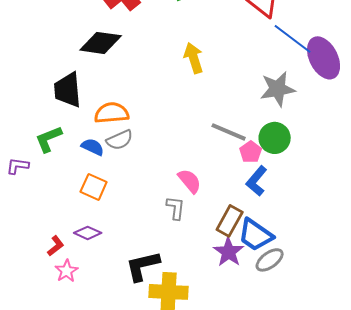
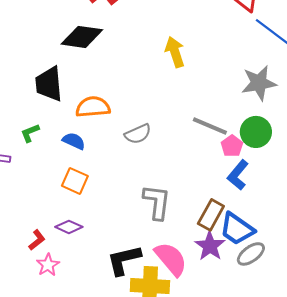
green L-shape: (49, 139) -> (30, 133), size x0.7
gray semicircle: (120, 140) -> (138, 134), moved
pink semicircle: (190, 181) -> (171, 259), moved, size x1.4
gray L-shape: (176, 208) -> (157, 202), size x1.5

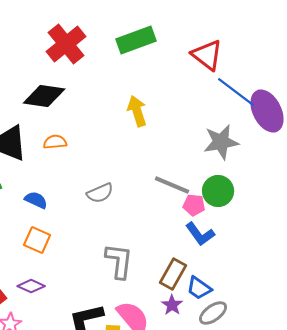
orange semicircle: (93, 107) -> (55, 142), moved, size x0.7
pink pentagon: (232, 146) -> (194, 205), turned -30
blue L-shape: (238, 175) -> (200, 234), turned -76
blue trapezoid: (237, 229) -> (199, 288), size x0.7
purple star: (210, 246) -> (172, 305), size x0.7

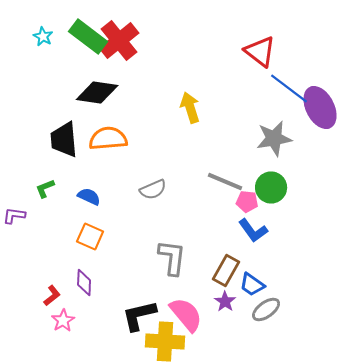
green rectangle: (136, 40) -> (88, 36), moved, turned 57
orange semicircle: (55, 142) -> (108, 138), size x1.6
purple diamond: (31, 286) -> (84, 282), turned 68

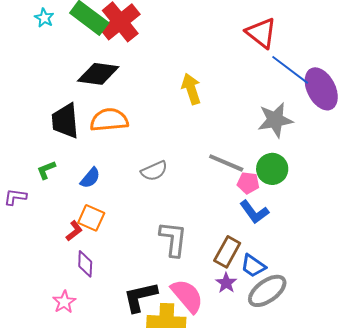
blue semicircle: (89, 196) -> (90, 178), turned 105
red L-shape: (52, 296) -> (74, 231), moved
gray ellipse: (266, 310) -> (267, 291), size x1.4

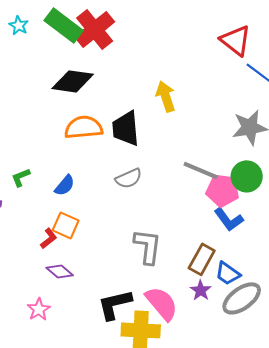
black trapezoid: (65, 121) -> (126, 128), moved
pink pentagon: (248, 183) -> (223, 190), size x1.5
purple diamond: (85, 264) -> (60, 271), turned -52

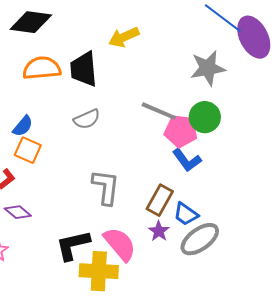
yellow arrow: (166, 96) -> (124, 37), turned -96
orange square: (66, 225) -> (28, 150), moved

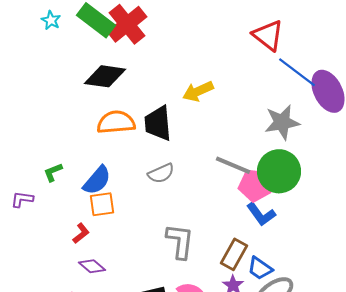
green circle: (205, 117) -> (279, 171), size x1.4
blue semicircle: (23, 126) -> (97, 180), size x1.4
orange square: (28, 150) -> (102, 204), turned -32

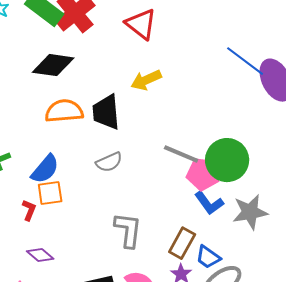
red triangle: (268, 35) -> (141, 24), moved
gray star: (282, 122) -> (250, 212), moved
red L-shape: (81, 233) -> (29, 210), moved, turned -30

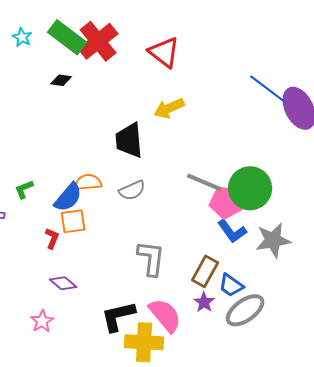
black diamond: (53, 65) -> (61, 80), moved, size x0.5
orange semicircle: (64, 111) -> (88, 182), moved, size x0.7

